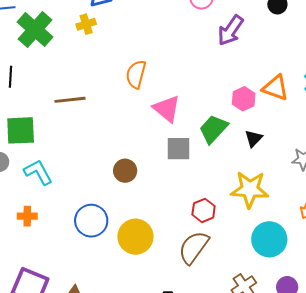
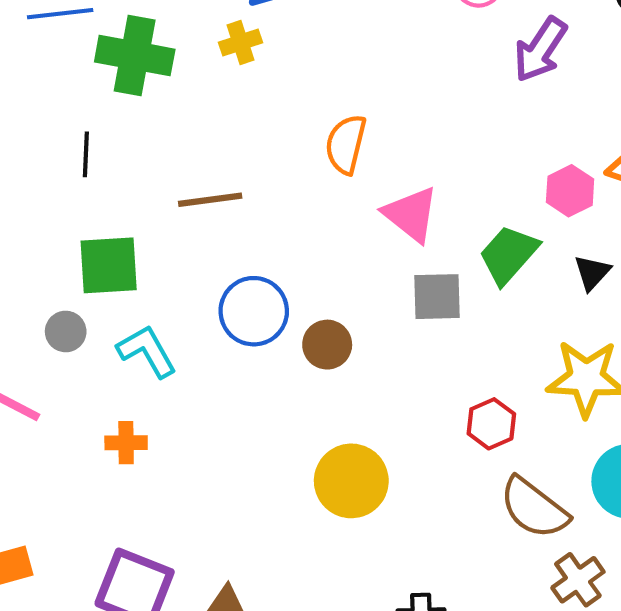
green cross: (35, 30) -> (135, 56), turned -30
blue circle: (91, 221) -> (254, 311), moved
brown semicircle: (194, 247) -> (534, 508), moved, turned -87

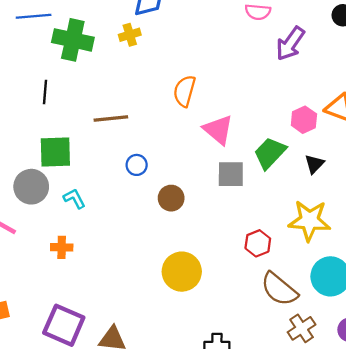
blue circle: (254, 311) -> (137, 165), moved, size x0.6
gray circle: (66, 331) -> (31, 187), size x1.6
cyan L-shape: (147, 351) -> (74, 199), size x0.7

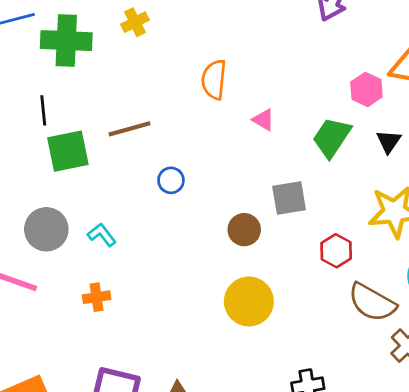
pink triangle: (218, 130) -> (263, 120), size x0.6
green square: (55, 152) -> (68, 151), moved
gray square: (231, 174) -> (289, 198), moved
brown circle: (171, 198) -> (244, 230), moved

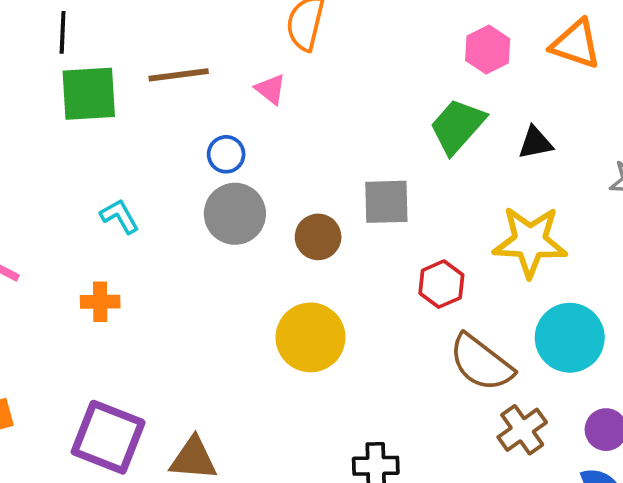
pink hexagon: (366, 89) -> (488, 50), moved
pink triangle: (263, 120) -> (271, 89), moved
black triangle: (389, 141) -> (535, 143), turned 36
gray circle: (46, 229) -> (235, 214), moved

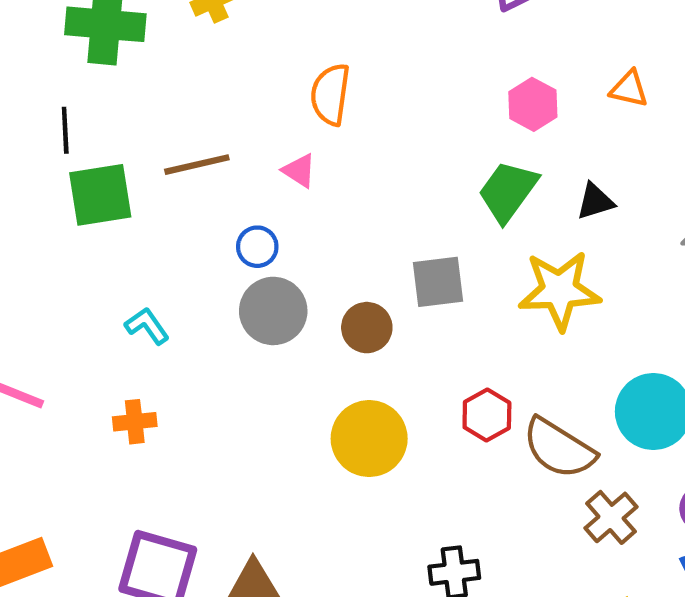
orange triangle: (576, 44) -> (629, 89), size x0.7
yellow star: (530, 242) -> (559, 290), moved
red hexagon: (441, 284) -> (487, 415), moved

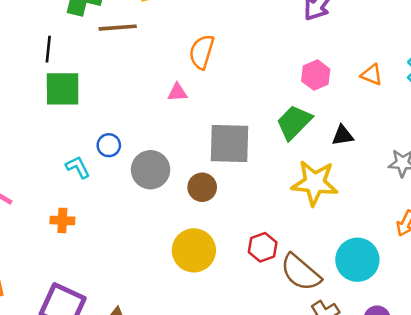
brown line: (197, 165) -> (118, 28), moved
pink triangle: (299, 171) -> (177, 92), turned -45
blue circle: (257, 247) -> (109, 145), moved
gray square: (438, 282) -> (230, 144), moved, size x1.4

